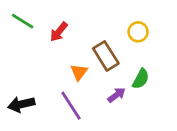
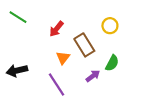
red arrow: (59, 32) -> (56, 29), moved
black arrow: (21, 104) -> (17, 71), moved

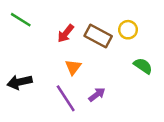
brown rectangle: (84, 45) -> (98, 36), moved, turned -30
green semicircle: (112, 63) -> (143, 66), moved, turned -84
purple arrow: (93, 76) -> (97, 95), moved

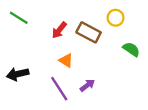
yellow circle: (128, 30) -> (116, 18), moved
green semicircle: (143, 66) -> (131, 49), moved
orange triangle: (73, 67) -> (66, 61), turned -35

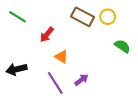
red arrow: (59, 30) -> (47, 35), moved
brown rectangle: (89, 32) -> (83, 17), moved

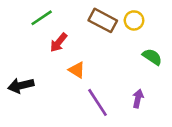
green line: (17, 17) -> (42, 18), moved, turned -66
purple arrow: (81, 80) -> (138, 99), moved, turned -40
purple line: (55, 83) -> (98, 102), moved

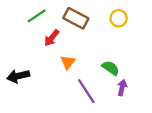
brown rectangle: (103, 20) -> (76, 18), moved
green semicircle: (152, 57) -> (111, 68), moved
orange triangle: (77, 70) -> (68, 62), turned 35

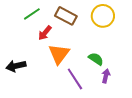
yellow circle: (119, 18) -> (103, 16), size x1.5
orange triangle: (68, 62) -> (59, 54), size x1.6

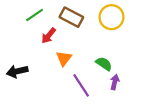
orange triangle: (59, 54) -> (64, 58), size x0.7

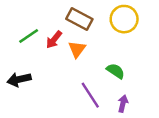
green line: (35, 15) -> (29, 36), moved
orange triangle: (64, 58) -> (77, 49), moved
purple arrow: (115, 82) -> (123, 104), moved

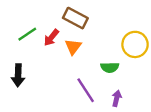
yellow circle: (124, 19) -> (135, 44), moved
green semicircle: (116, 71) -> (110, 67), turned 144
black arrow: (19, 79) -> (18, 75), turned -75

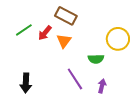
black arrow: (18, 75) -> (26, 83), moved

